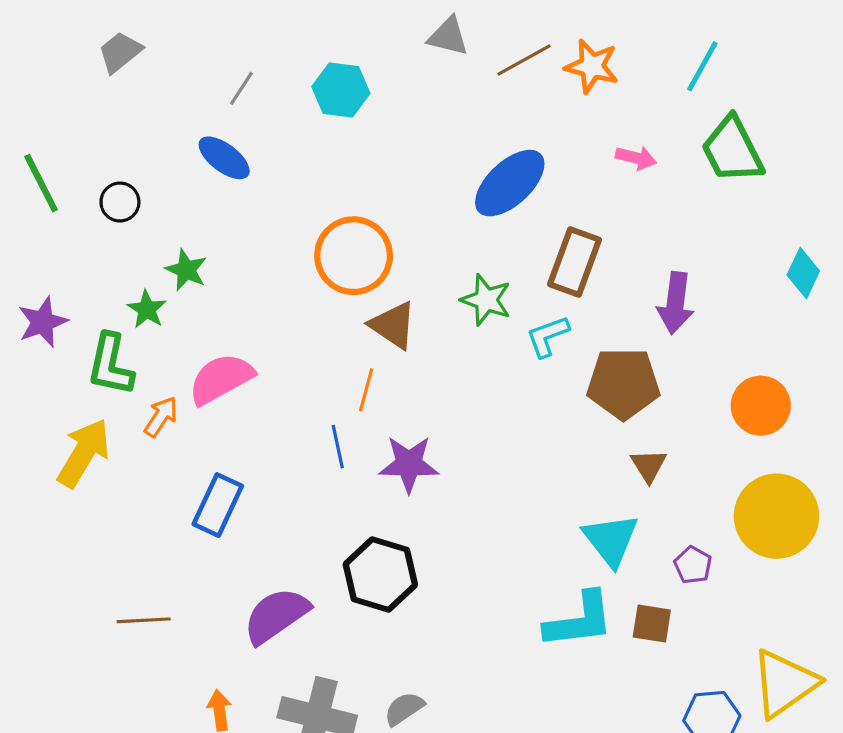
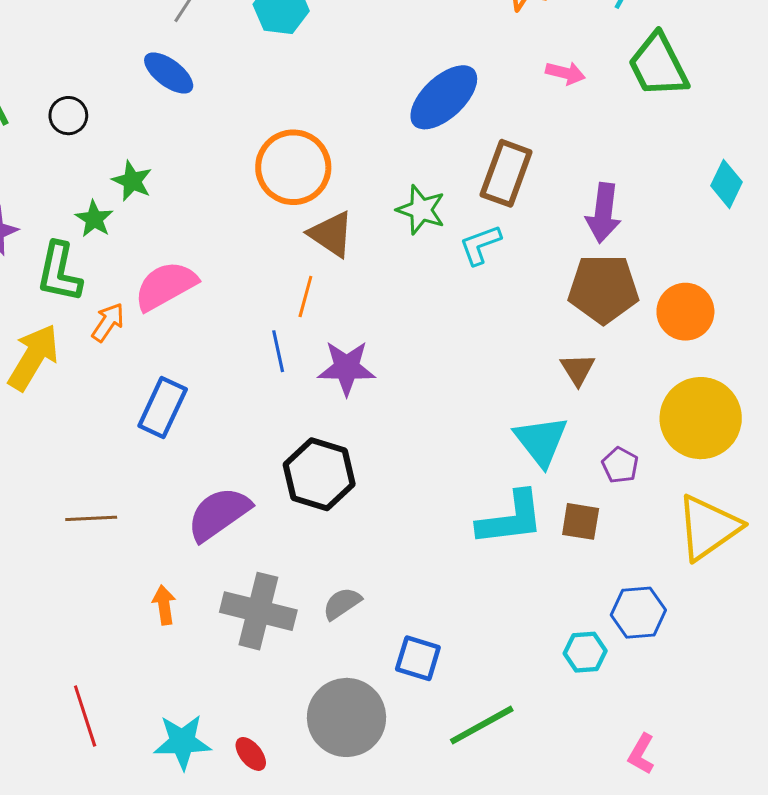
brown pentagon: (623, 384) -> (603, 289), moved
yellow triangle: (784, 683) -> (708, 527), moved

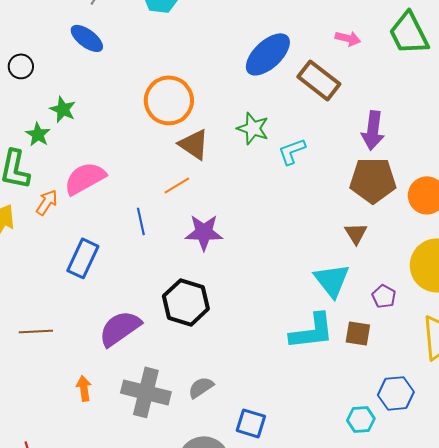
brown rectangle: (506, 173) -> (319, 80), moved, turned -72
orange line: (305, 296) -> (177, 185), turned 44
blue line: (278, 351) -> (141, 221), moved

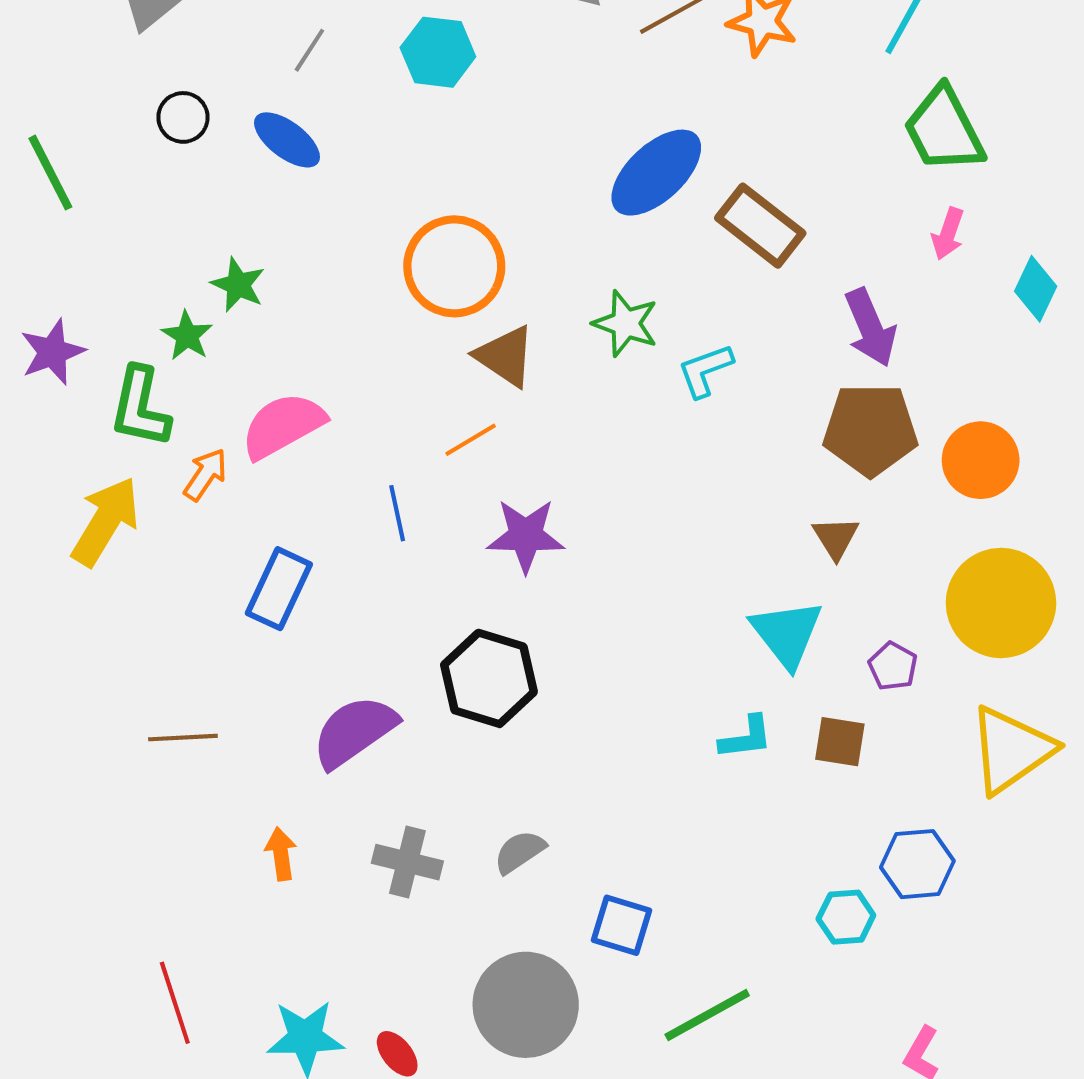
pink arrow: (348, 38) -> (948, 234), moved, turned 95
black circle: (21, 66) -> (183, 117), moved
purple arrow: (373, 130) -> (870, 328), turned -30
cyan L-shape: (312, 331) -> (746, 738), size x0.6
gray cross: (146, 392) -> (407, 862), size x0.7

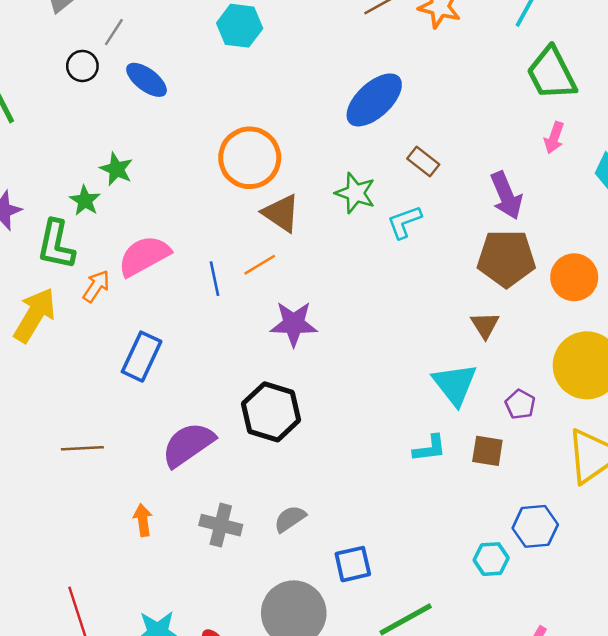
gray line: (309, 50) -> (114, 32), moved
brown rectangle: (760, 226) -> (423, 162), moved, size x0.6
blue line: (397, 513) -> (214, 279), moved
blue square: (622, 925) -> (353, 564), turned -30

